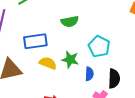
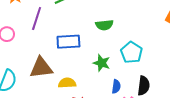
yellow semicircle: (48, 63) -> (67, 83), moved, turned -30
blue semicircle: (89, 74) -> (116, 86), moved

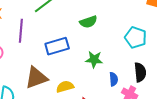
cyan pentagon: (132, 52) -> (136, 37), moved

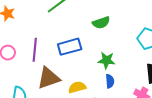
purple line: (21, 31) -> (35, 50), moved
blue semicircle: (114, 79) -> (110, 81), moved

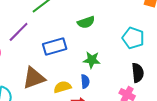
purple line: (35, 50) -> (19, 32), moved, turned 40
blue semicircle: (110, 81) -> (85, 81), moved

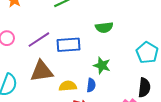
purple line: (19, 32) -> (39, 40), moved

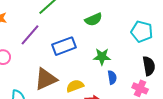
purple line: (39, 40) -> (30, 35), moved
blue semicircle: (91, 85) -> (112, 77), moved

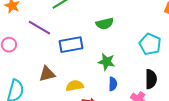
purple line: (30, 35) -> (40, 28), turned 70
brown triangle: (46, 79) -> (47, 74), size x0.7

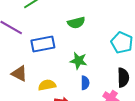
brown triangle: (47, 74) -> (19, 74), turned 42

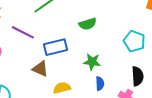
brown triangle: (19, 74) -> (40, 69), moved

